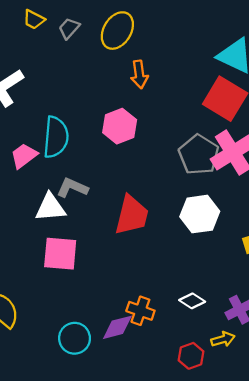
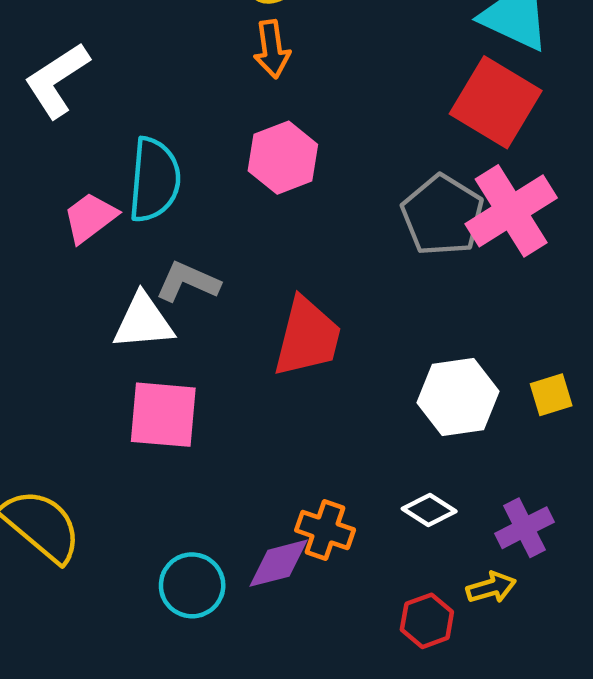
orange arrow: (139, 74) -> (272, 49), moved
white hexagon: (200, 214) -> (458, 397), moved

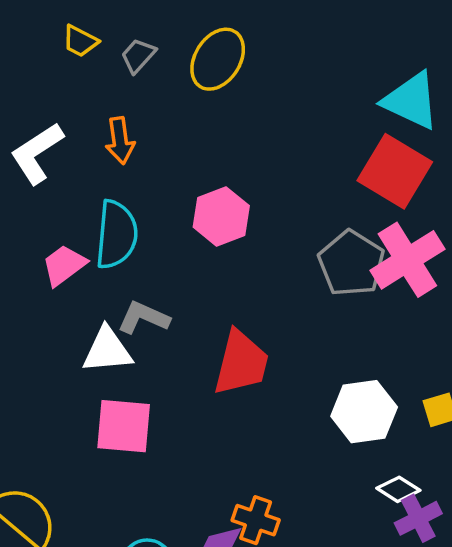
orange arrow: (272, 49) -> (120, 141), moved
white diamond: (429, 510) -> (398, 489), moved

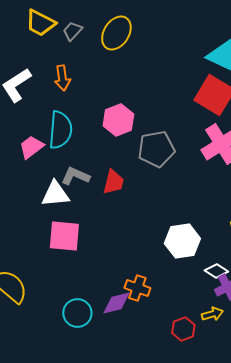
yellow trapezoid: (80, 41) -> (40, 23), size x1.5
gray pentagon: (351, 263) -> (156, 149), moved, turned 30
red trapezoid: (241, 363) -> (113, 182), moved, size x0.7
white hexagon: (364, 412) -> (182, 241), moved

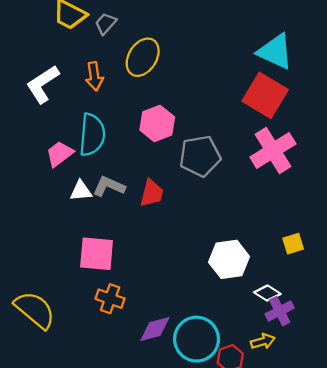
yellow ellipse: (116, 33) -> (143, 57), moved
white triangle: (55, 194) -> (81, 191), moved, size x0.7
orange cross: (137, 288) -> (110, 299), moved
cyan circle: (77, 313) -> (197, 339), moved, size x1.4

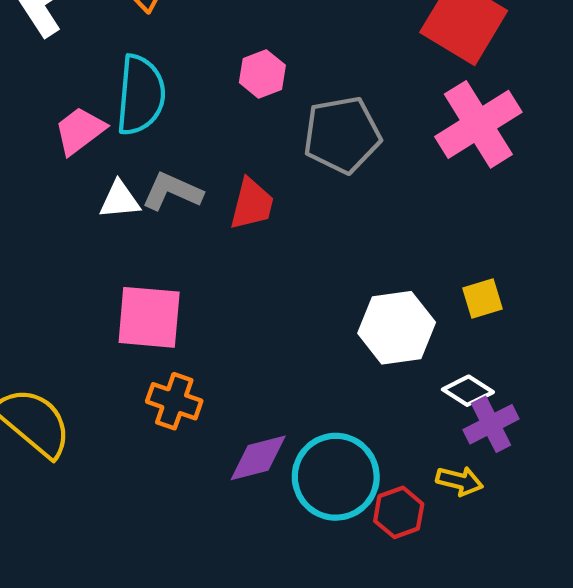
pink hexagon: (157, 123) -> (262, 74), size x0.7
yellow square: (293, 244) -> (483, 298), moved
yellow arrow: (263, 341) -> (459, 481), turned 30

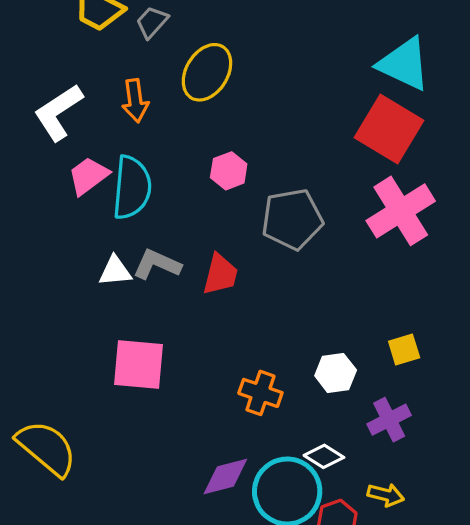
pink trapezoid: (80, 131) -> (88, 176), moved
white hexagon: (397, 328) -> (336, 373), size x0.7
white diamond: (468, 391) -> (324, 456), moved
orange cross: (174, 401) -> (260, 393), moved
purple cross: (491, 424) -> (389, 420), moved

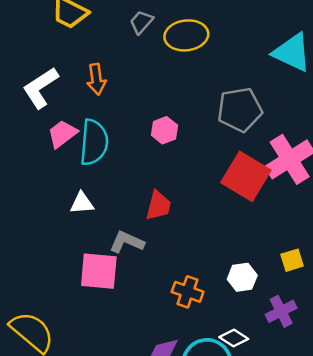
gray trapezoid: (152, 22) -> (141, 22), moved
yellow ellipse: (207, 72) -> (186, 35), moved, turned 51
red square: (389, 129) -> (246, 176), moved
gray pentagon: (292, 219) -> (240, 110), moved
gray L-shape: (157, 264) -> (127, 242), moved

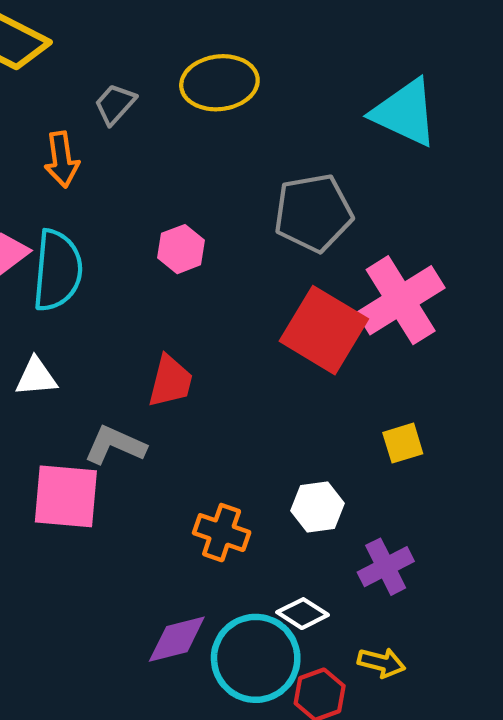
gray trapezoid: (141, 22) -> (115, 104), moved
yellow square: (292, 260) -> (403, 443), moved

